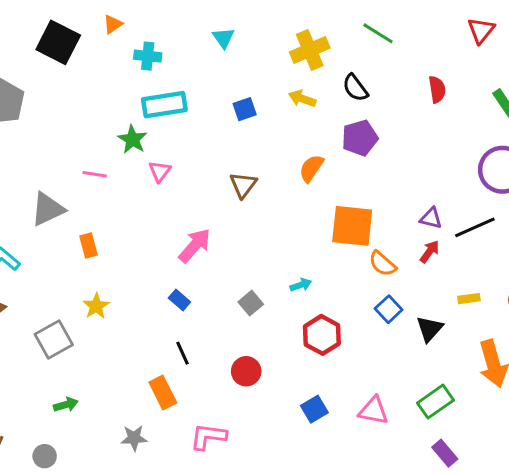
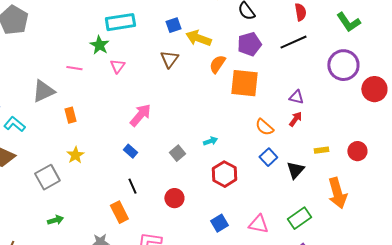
yellow arrow: (302, 99) -> (198, 38), moved, size x1.4
brown triangle: (243, 185) -> (169, 59), moved
orange square: (352, 226) -> (244, 83), moved
black line: (475, 227) -> (293, 42), moved

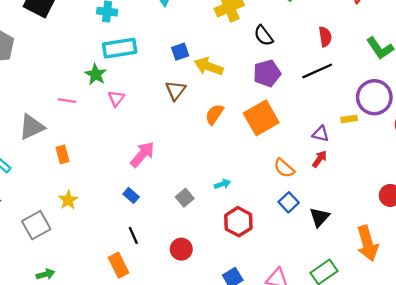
orange semicircle: (217, 64) -> (214, 114), moved
orange square: (244, 83) -> (261, 118), turned -36
yellow rectangle: (321, 150) -> (349, 119), moved

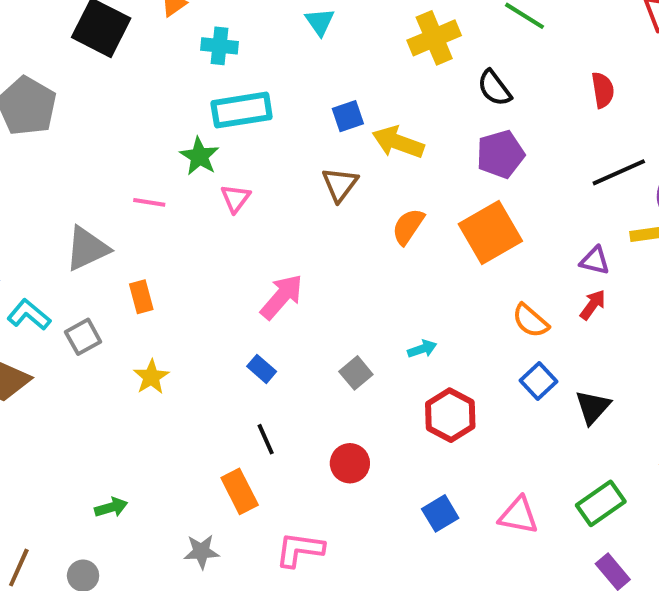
black line: (317, 71) -> (619, 172), moved
gray square: (36, 225) -> (83, 337), moved, size x0.7

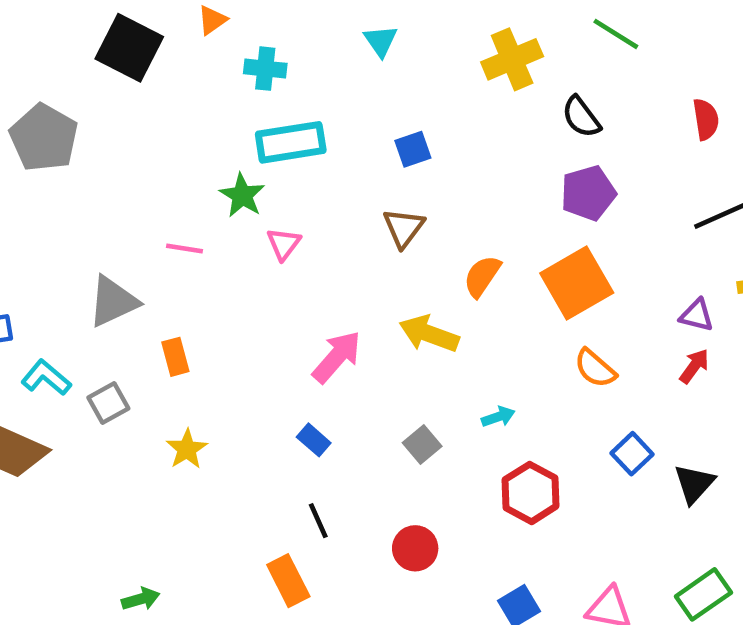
yellow arrow: (398, 142) -> (429, 334), moved
orange semicircle: (531, 321) -> (595, 368), moved

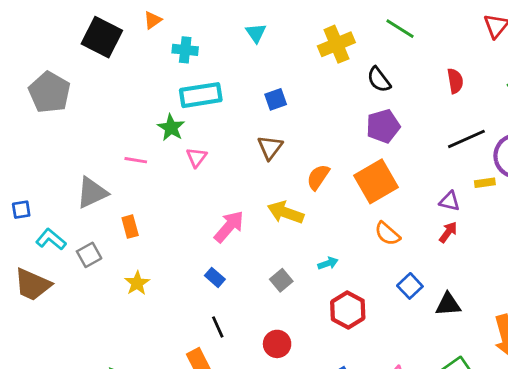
black triangle: (694, 484) -> (448, 304), turned 44

